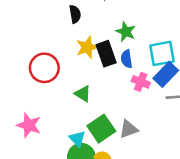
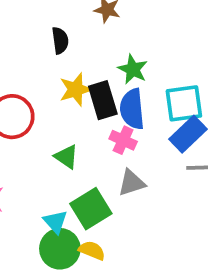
blue semicircle: (127, 59) -> (132, 109), size x1.5
pink cross: (141, 82) -> (123, 140), moved
gray triangle: (129, 129) -> (132, 183), moved

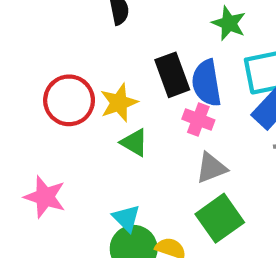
green star: (133, 69) -> (229, 23), moved
yellow star: (76, 90) -> (119, 103), moved
green square: (91, 209) -> (220, 218), moved

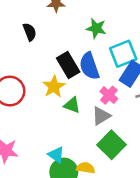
yellow star: (119, 103) -> (54, 87), moved
pink cross: (198, 119) -> (109, 95), moved, turned 30
green triangle: (134, 142) -> (72, 105), moved

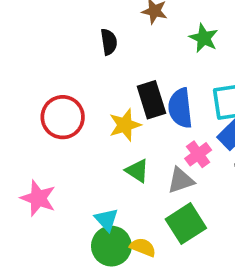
green star: (96, 28) -> (204, 38), moved
green triangle: (72, 105) -> (137, 171), moved

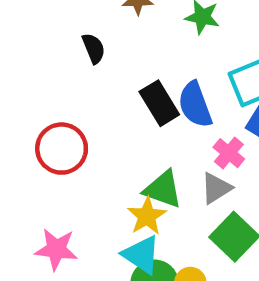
yellow star: (125, 125) -> (147, 216), moved
green triangle: (137, 171) -> (163, 189), size x1.4
cyan triangle: (107, 220) -> (141, 255), size x1.4

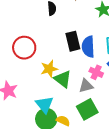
pink cross: (229, 153) -> (96, 72), turned -32
yellow star: (147, 216) -> (49, 69), moved

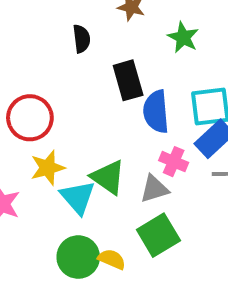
black rectangle: (73, 41) -> (128, 80), moved
yellow star: (49, 69) -> (48, 168), moved
cyan triangle: (44, 105) -> (78, 197), moved

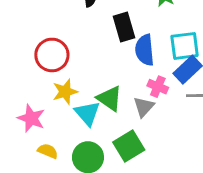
gray triangle: (154, 189) -> (144, 107), turned -30
green square: (158, 235) -> (129, 146), moved
yellow semicircle: (112, 259) -> (48, 151), moved

